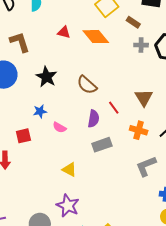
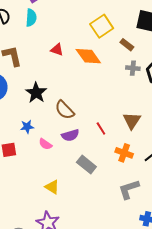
brown semicircle: (87, 85) -> (65, 110), moved
purple semicircle: (94, 119) -> (70, 135), moved, turned 60
gray rectangle: (102, 145) -> (86, 165), turned 54

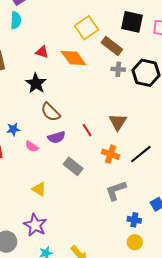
brown rectangle: (127, 45) -> (112, 46), size x1.5
black star: (36, 93) -> (36, 83), moved

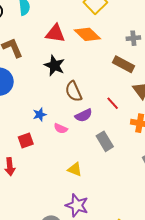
brown rectangle: (112, 46) -> (123, 64), moved
red triangle: (42, 52) -> (55, 33), size x1.5
brown semicircle: (50, 112) -> (74, 91), turned 30
gray rectangle: (73, 166) -> (105, 141), turned 30

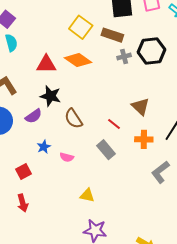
brown rectangle: (123, 64) -> (112, 35), moved
purple semicircle: (84, 115) -> (34, 116), moved
red square: (26, 141) -> (23, 171), moved
gray rectangle: (105, 141) -> (106, 150), moved

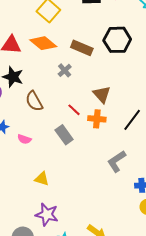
brown rectangle: (112, 35) -> (82, 48), moved
gray cross: (124, 56) -> (65, 70), moved, turned -32
orange cross: (144, 139) -> (97, 119), moved

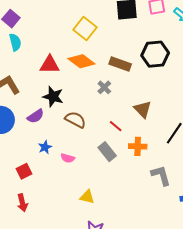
brown semicircle: (34, 101) -> (75, 120), turned 150
orange cross: (97, 119) -> (138, 146), moved
gray L-shape: (117, 161) -> (161, 175), turned 110

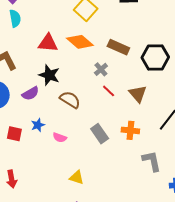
black hexagon: (155, 54) -> (155, 57), moved
red line: (116, 126) -> (109, 91), moved
red square: (24, 171) -> (14, 134), moved, turned 35

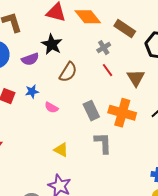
brown semicircle: (70, 100) -> (68, 72), turned 80
orange cross: (130, 130) -> (122, 113), size x1.5
gray L-shape: (152, 161) -> (103, 143), moved

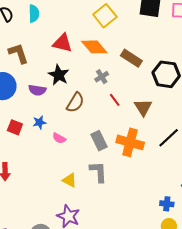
gray cross: (104, 48) -> (102, 77), moved
purple semicircle: (30, 59) -> (37, 90), turned 30
gray L-shape: (103, 143) -> (98, 172), moved

